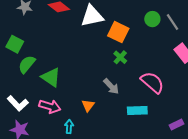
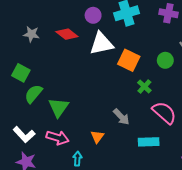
green circle: (152, 19) -> (165, 60), moved
green cross: (120, 57) -> (144, 86), moved
green triangle: (51, 77) -> (59, 107), turned 30

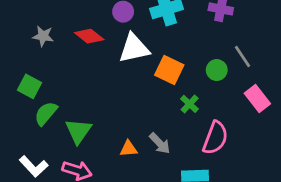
pink semicircle: (164, 113) -> (215, 138), turned 70
orange triangle: (97, 137) -> (129, 149), moved, turned 48

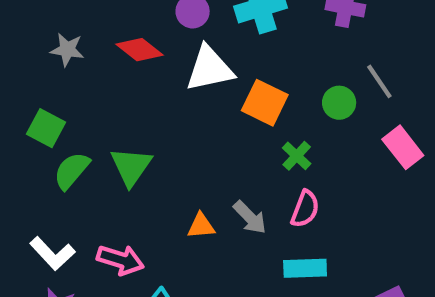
green triangle: (78, 131) -> (131, 166), moved
pink semicircle: (215, 138) -> (305, 209), moved, size x0.7

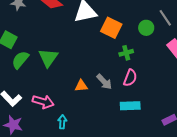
green cross: (297, 156) -> (126, 53), turned 32

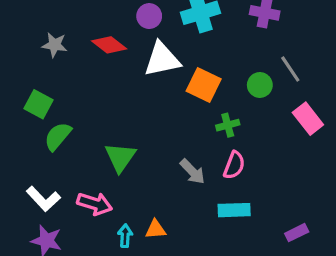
green triangle: (48, 58) -> (120, 157), moved
orange triangle: (81, 86) -> (156, 229), moved

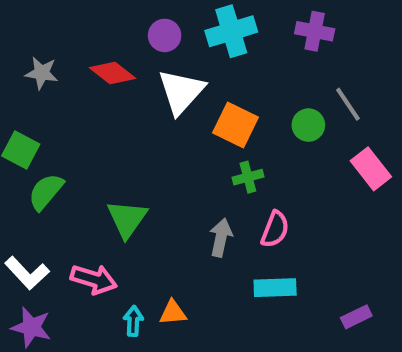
white triangle: (162, 59) -> (181, 92), turned -36
green cross: (228, 125) -> (248, 177), moved
gray arrow: (192, 172) -> (221, 238), turned -124

